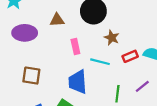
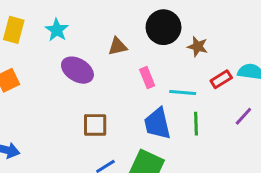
purple ellipse: (25, 33) -> (77, 70), turned 40
brown star: (112, 38) -> (198, 47), moved
green line: (117, 94) -> (196, 124), moved

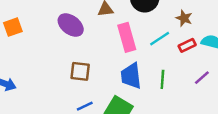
brown star: (198, 47) -> (184, 18), moved
pink rectangle: (147, 78) -> (127, 37), size x1.6
cyan line: (183, 92) -> (160, 39), moved, turned -45

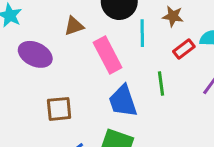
cyan line: (160, 39) -> (142, 33), moved, turned -45
green line: (162, 79) -> (161, 84), moved

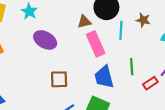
brown triangle: (74, 26) -> (84, 22), moved
red rectangle: (184, 49) -> (150, 83), moved

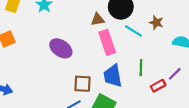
cyan line: (121, 30) -> (133, 31), turned -66
purple ellipse: (45, 40) -> (61, 48), moved
brown square: (59, 79) -> (82, 84), moved

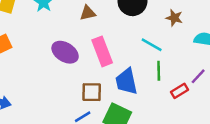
brown triangle: (98, 19) -> (88, 13), moved
cyan line: (133, 31) -> (152, 45), moved
pink rectangle: (107, 42) -> (102, 51), moved

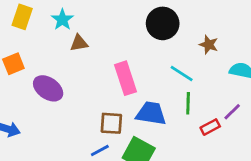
brown triangle: (88, 13) -> (79, 43), moved
purple ellipse: (65, 52) -> (48, 88), moved
blue trapezoid: (126, 81) -> (151, 113), turned 108

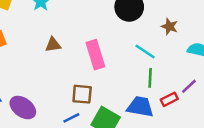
brown triangle: (79, 43) -> (53, 45), moved
purple ellipse: (48, 88) -> (23, 108), moved
blue trapezoid: (151, 113) -> (140, 107), moved

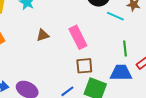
cyan line: (145, 52) -> (115, 16), moved
brown square: (82, 94) -> (84, 66), moved

